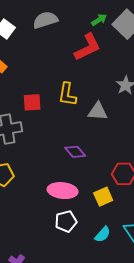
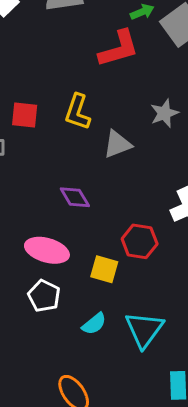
gray triangle: (98, 111) -> (117, 144), turned -35
yellow square: (103, 197) -> (104, 269), turned 30
white pentagon: (66, 221) -> (44, 296), turned 30

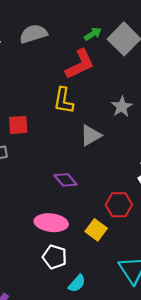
yellow L-shape: (78, 112) -> (63, 101), moved
yellow square: (104, 269) -> (96, 230), turned 30
cyan semicircle: (94, 324) -> (77, 283), moved

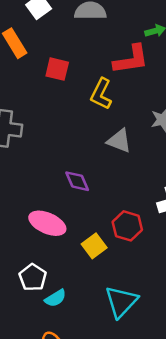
red square: (18, 125) -> (57, 69), moved
gray triangle: (91, 135) -> (119, 141), turned 35
white pentagon: (55, 257) -> (33, 277), moved

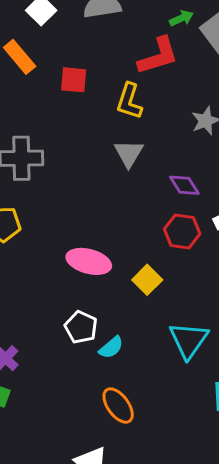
gray triangle: (119, 141) -> (129, 153), moved, turned 48
purple diamond: (77, 181) -> (184, 185), moved
red hexagon: (127, 226) -> (182, 231), moved

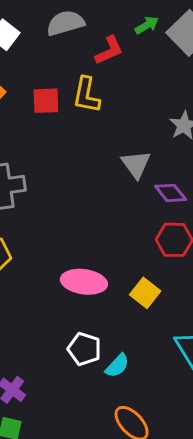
red L-shape: (158, 56) -> (109, 50), moved, size x0.7
yellow L-shape: (129, 101) -> (86, 95), moved
gray triangle: (129, 153) -> (136, 164), moved

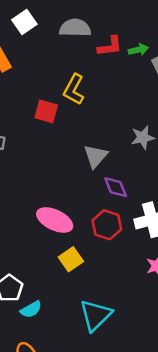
red L-shape: (109, 50) -> (110, 46), moved
red square: (46, 101) -> (46, 111), moved
pink ellipse: (84, 282) -> (55, 220), moved

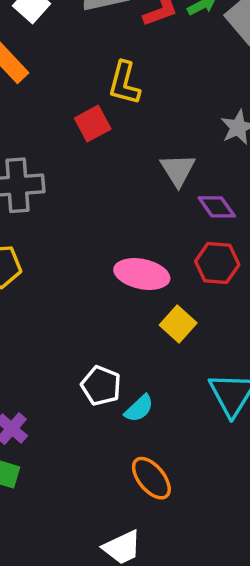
red square: (46, 111) -> (93, 124), turned -30

